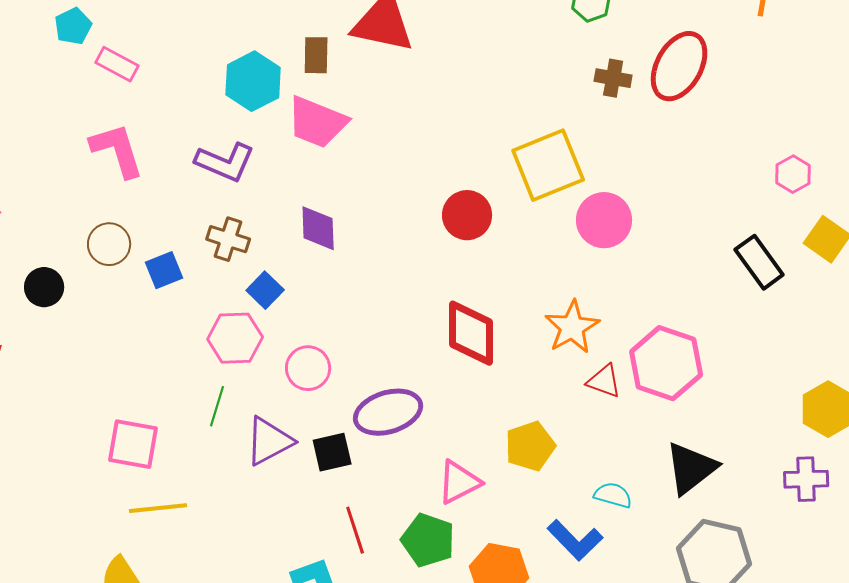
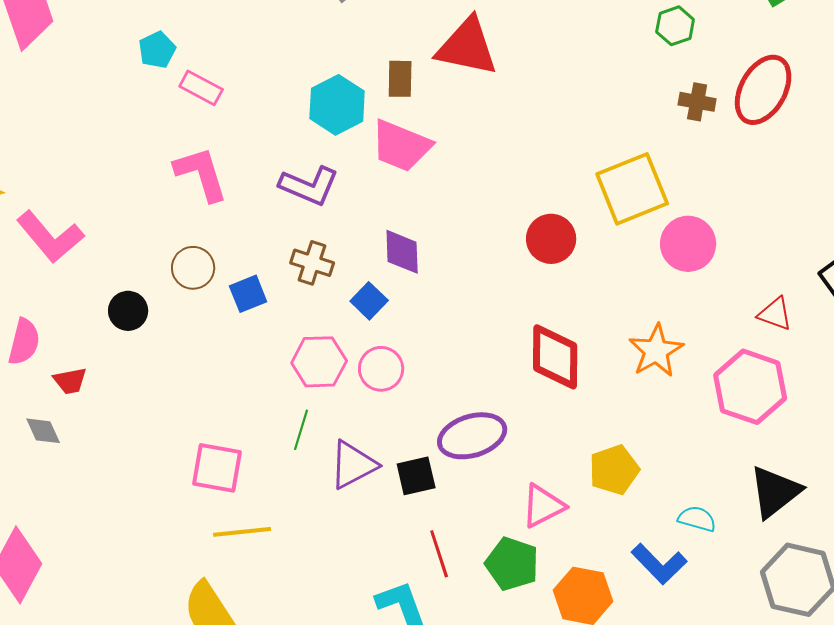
blue square: (265, 290) -> (369, 301), moved
pink circle: (308, 368) -> (381, 369), moved
red triangle: (604, 381) -> (775, 314), moved

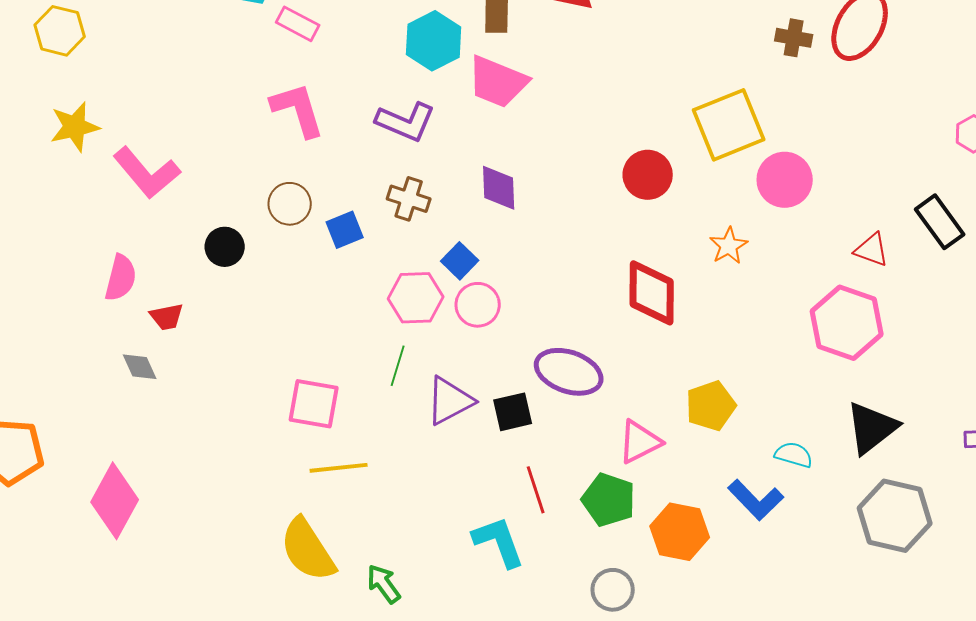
blue square: (369, 301) -> (460, 261), moved
orange star: (656, 351) -> (729, 246), moved, size x0.7
purple ellipse: (472, 436) -> (569, 372), turned 36

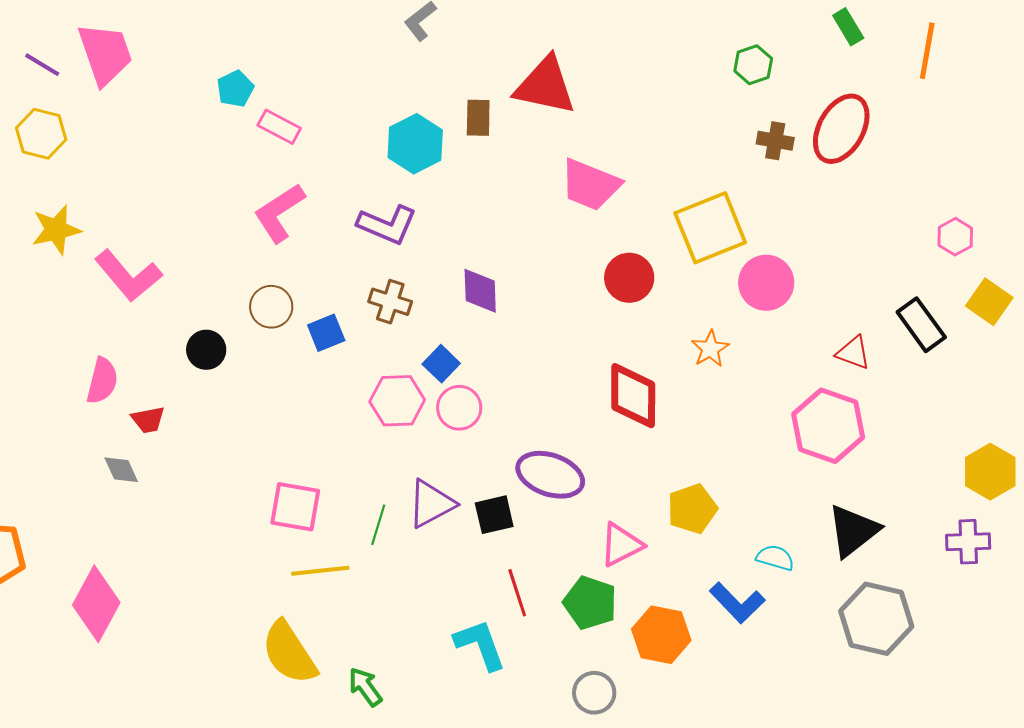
pink trapezoid: (498, 82) -> (590, 185), moved
pink L-shape: (298, 110) -> (279, 213), turned -106
green line: (398, 366) -> (378, 525), moved

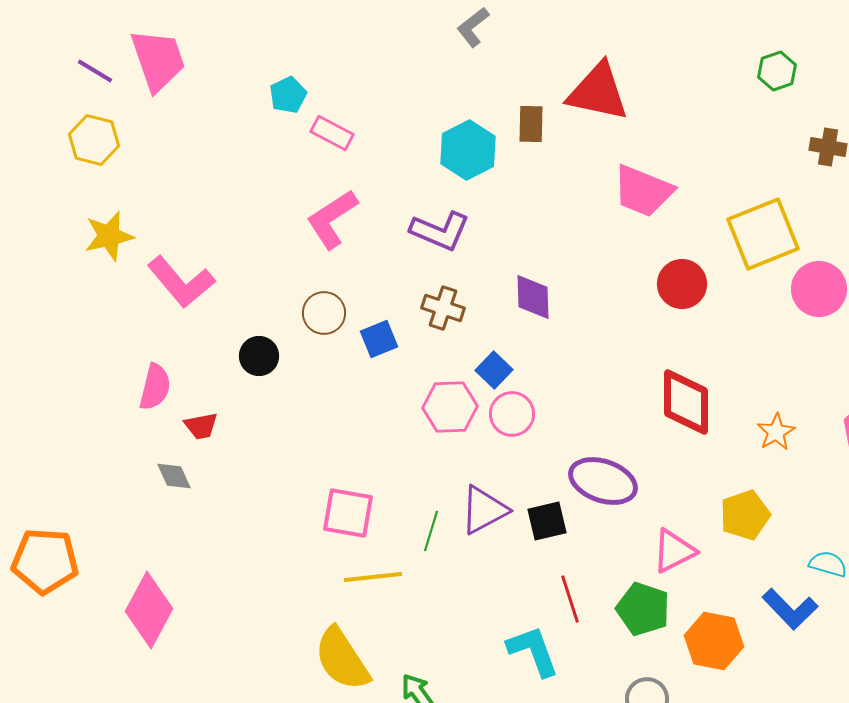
green hexagon: (753, 65) -> (777, 71), moved
orange star: (710, 349) -> (776, 432), moved

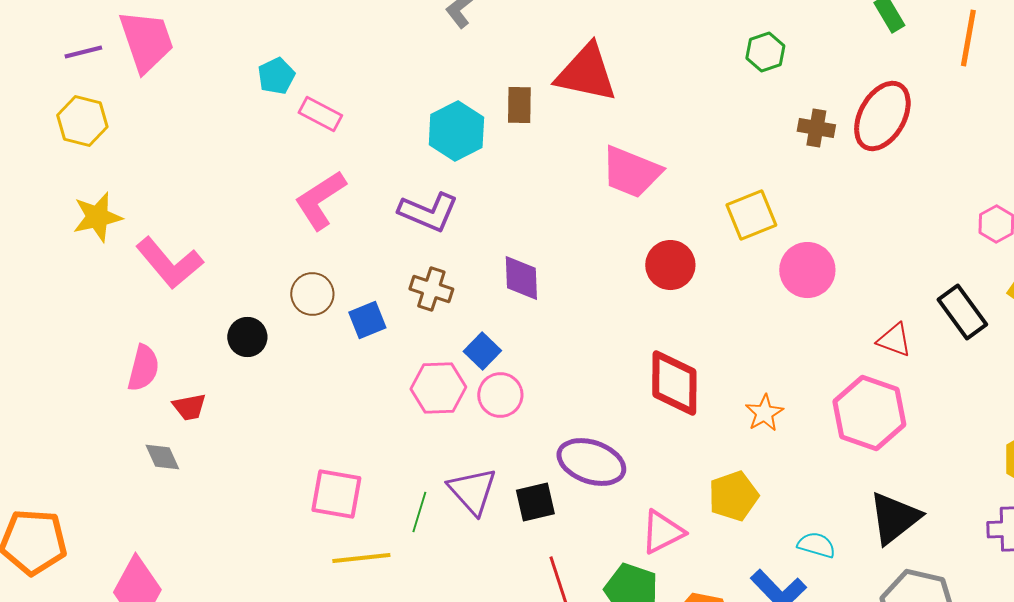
purple line: (95, 71) -> (83, 52), turned -45
yellow square: (763, 234) -> (751, 215), size x0.7
purple triangle: (484, 510) -> (472, 491), turned -44

